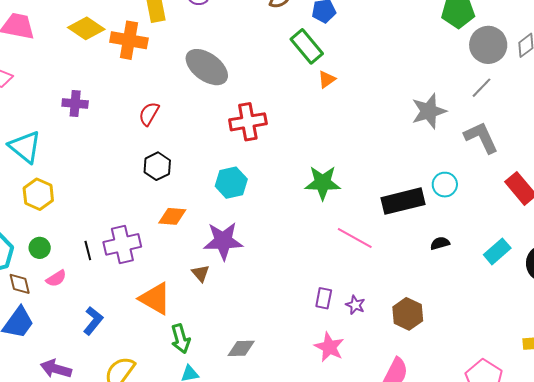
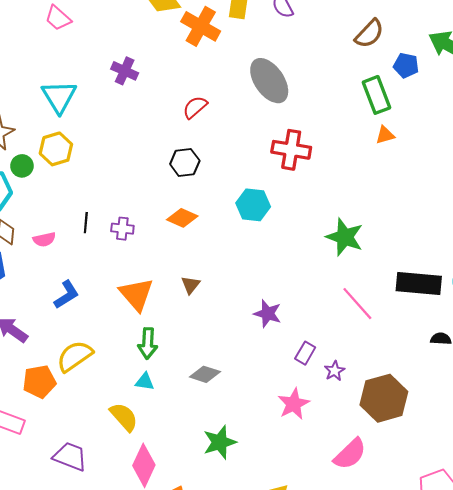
purple star: (223, 241) -> (268, 314), moved, size x0.7
purple cross: (122, 244) -> (122, 229), size x0.6
green circle: (40, 248) -> (22, 166), moved
brown hexagon: (408, 314) -> (384, 398), size x1.4

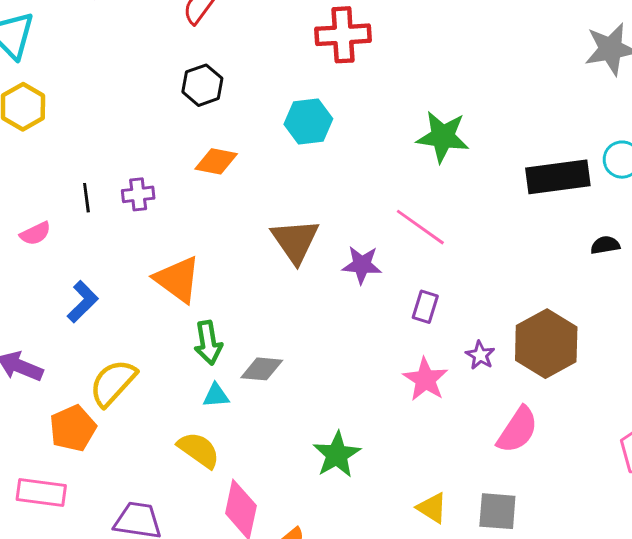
brown triangle: (191, 285) -> (295, 241), moved, size x1.8
pink line: (357, 304) -> (420, 227), moved
purple star: (335, 371) -> (480, 355), moved
gray diamond: (205, 374) -> (262, 369), moved

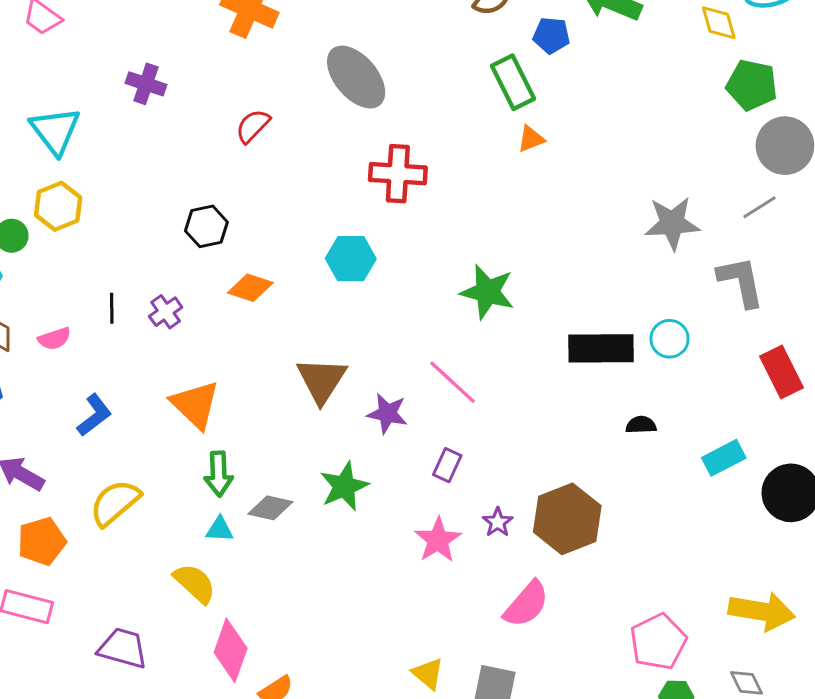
black hexagon: (202, 85) -> (206, 226), moved
purple cross: (138, 194) -> (166, 312), turned -36
orange pentagon: (73, 428) -> (42, 541), moved
green star: (337, 455) -> (344, 486), moved

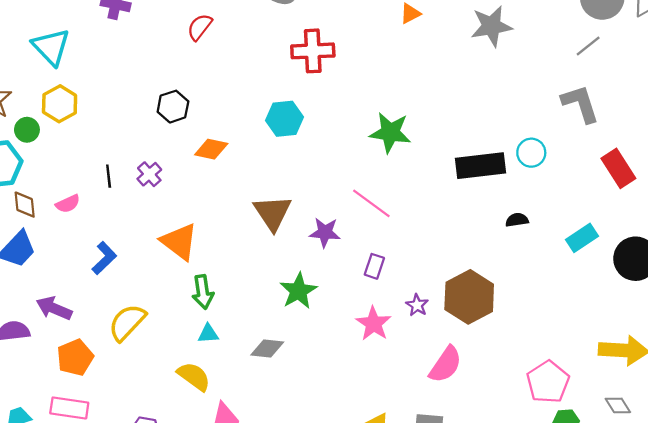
gray star: (672, 223) -> (491, 26), moved
gray diamond: (270, 508) -> (267, 348), moved

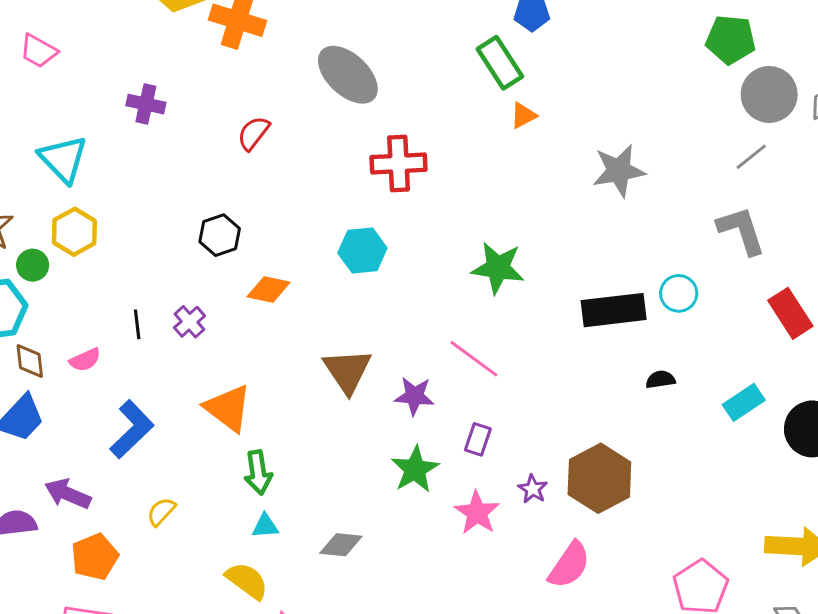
gray star: (491, 26) -> (619, 171), moved
blue L-shape: (104, 258) -> (132, 429), size x1.4
green star: (298, 291) -> (415, 469), moved
yellow semicircle: (127, 322) -> (161, 512), size x0.6

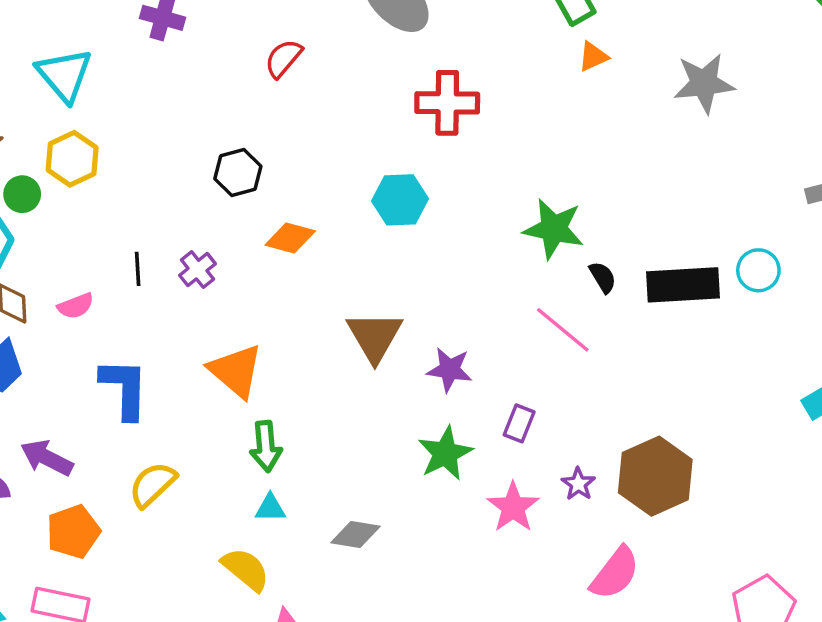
gray star: (619, 171) -> (704, 83), moved
pink line: (474, 359) -> (563, 330), moved
black semicircle: (660, 380) -> (603, 277), moved, turned 64
blue L-shape: (132, 429) -> (124, 388), turned -48
yellow semicircle: (161, 512) -> (152, 485), size x1.4

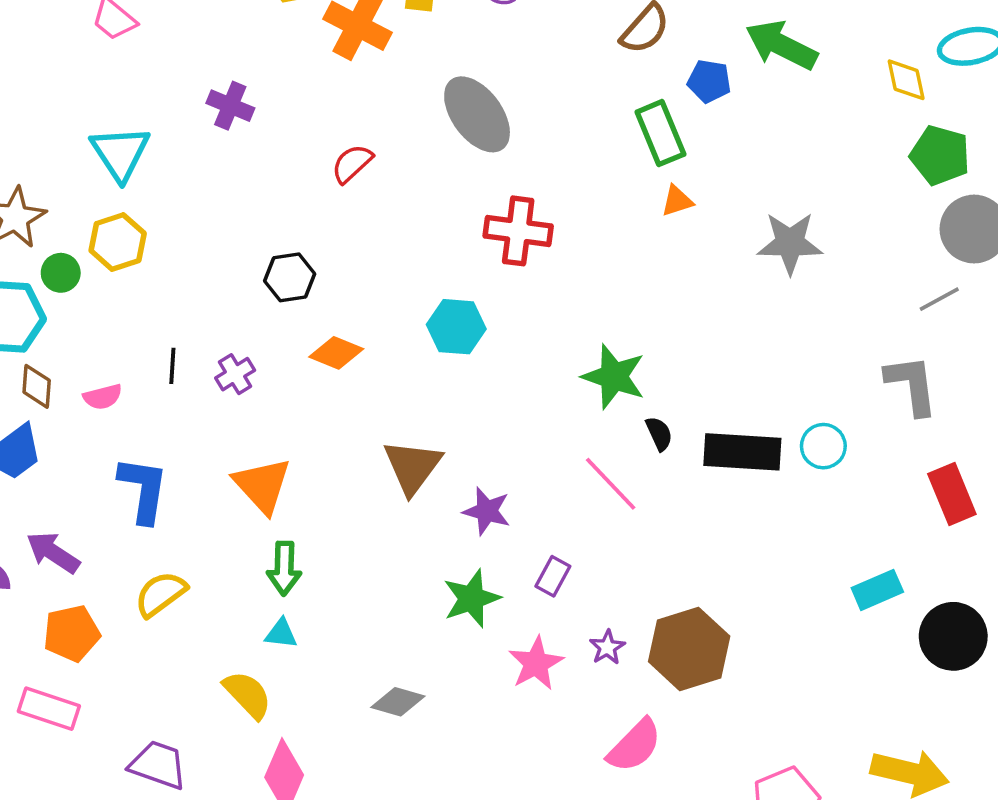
gray diamond: (355, 535) -> (398, 702), moved

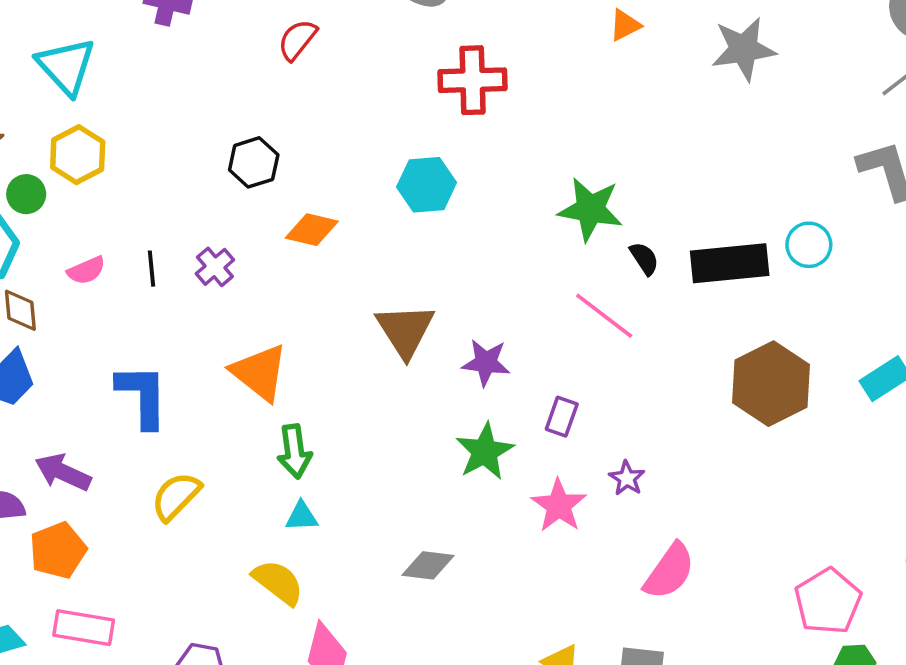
pink semicircle: (103, 397) -> (86, 270), moved
orange pentagon: (72, 633) -> (58, 550), moved
brown hexagon: (689, 649) -> (771, 384), moved

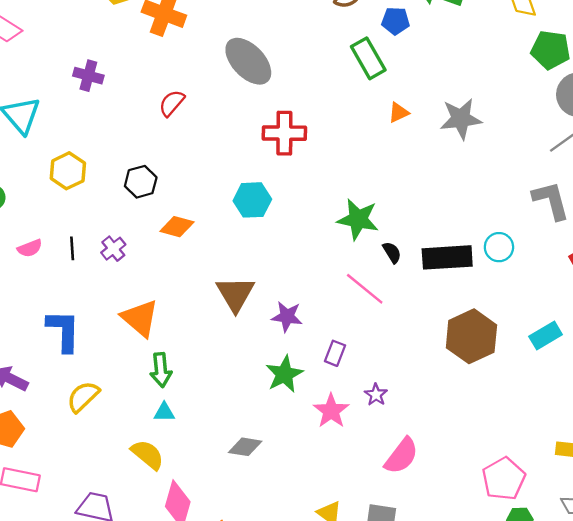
orange triangle: (625, 25) -> (399, 113), moved
yellow hexagon: (78, 155) -> (68, 171), moved

